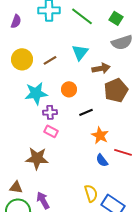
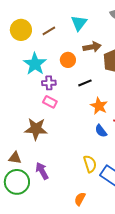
brown arrow: (101, 68) -> (92, 47), moved
cyan star: (36, 93) -> (35, 64), turned -30

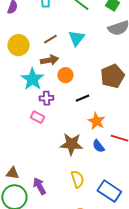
brown line: (49, 31) -> (50, 39), moved
brown arrow: (92, 47) -> (49, 60), moved
pink rectangle: (50, 102) -> (37, 117), moved
brown star: (36, 129) -> (71, 144), moved
yellow semicircle: (90, 164) -> (77, 179), moved

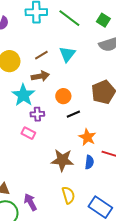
orange circle: (65, 75) -> (63, 96), moved
blue semicircle: (98, 146) -> (89, 162), turned -136

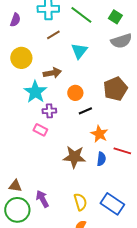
brown line: (41, 55) -> (53, 35), moved
yellow semicircle: (68, 195) -> (80, 202), moved

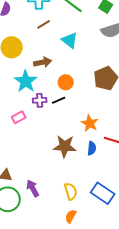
cyan triangle: (79, 51) -> (70, 40), turned -30
black line: (85, 111) -> (59, 100), moved
pink rectangle: (40, 130) -> (19, 117), moved, turned -56

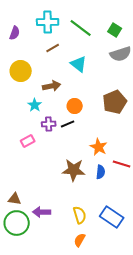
cyan star: (26, 81) -> (35, 105), size x0.6
purple arrow: (33, 188) -> (42, 212), turned -60

